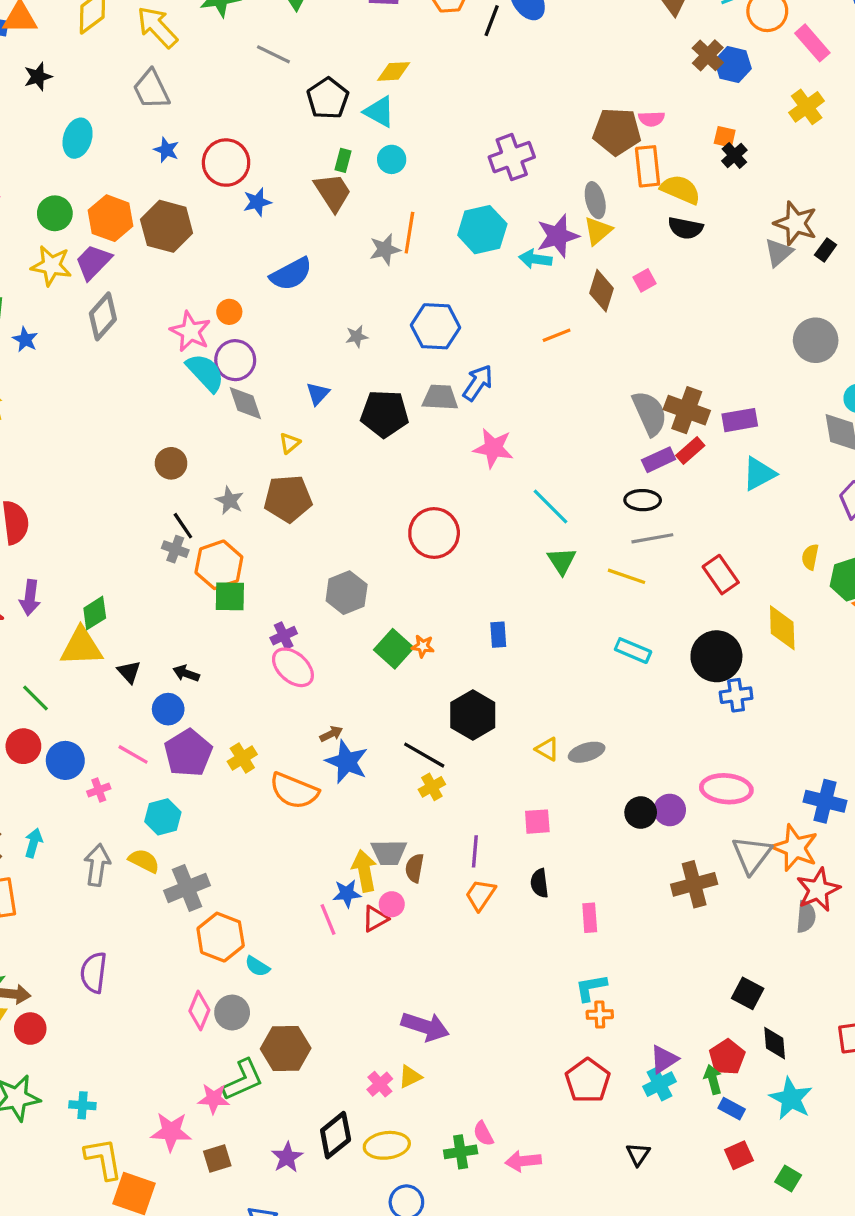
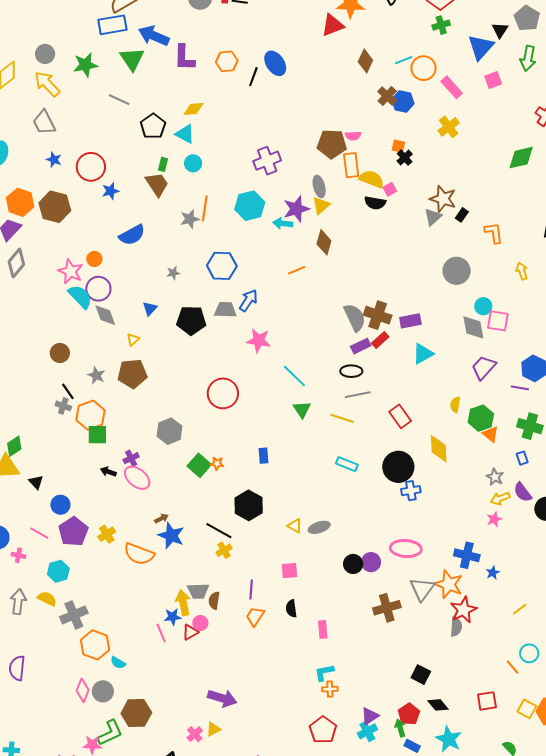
pink square: (645, 280) -> (390, 189), moved
black arrow: (186, 673) -> (108, 472), moved
pink cross: (99, 790) -> (18, 555), turned 32
black diamond: (775, 1043) -> (438, 705), turned -35

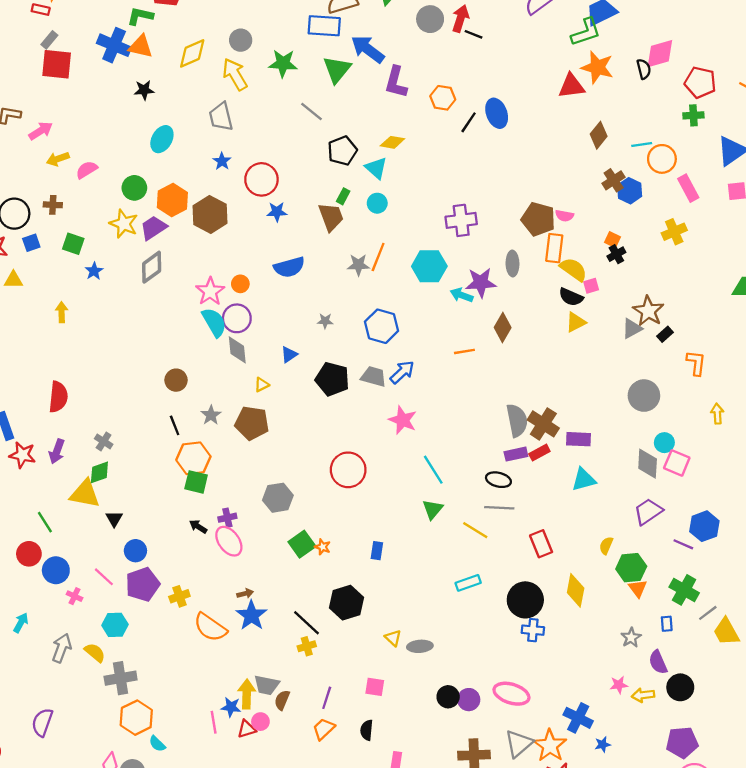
yellow triangle: (321, 205) -> (576, 322), moved
gray cross: (63, 406) -> (104, 441), moved
cyan rectangle: (347, 464) -> (468, 583), turned -55
yellow arrow: (500, 499) -> (643, 695), moved

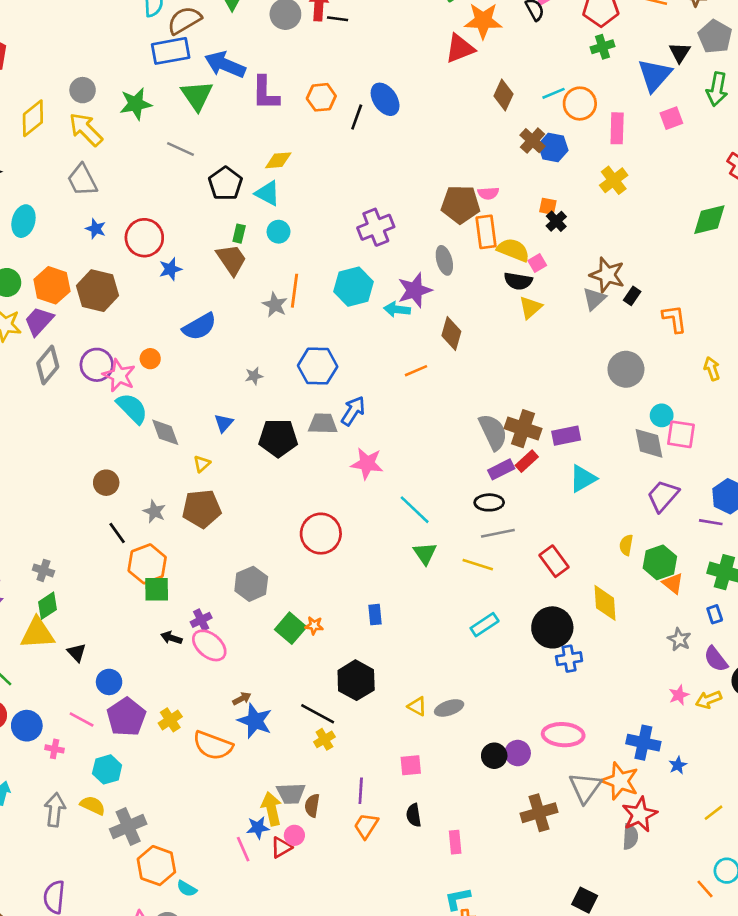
pink rectangle: (688, 188) -> (617, 128), turned 44
gray star: (358, 265) -> (275, 305), turned -30
purple circle: (237, 318) -> (97, 365), moved

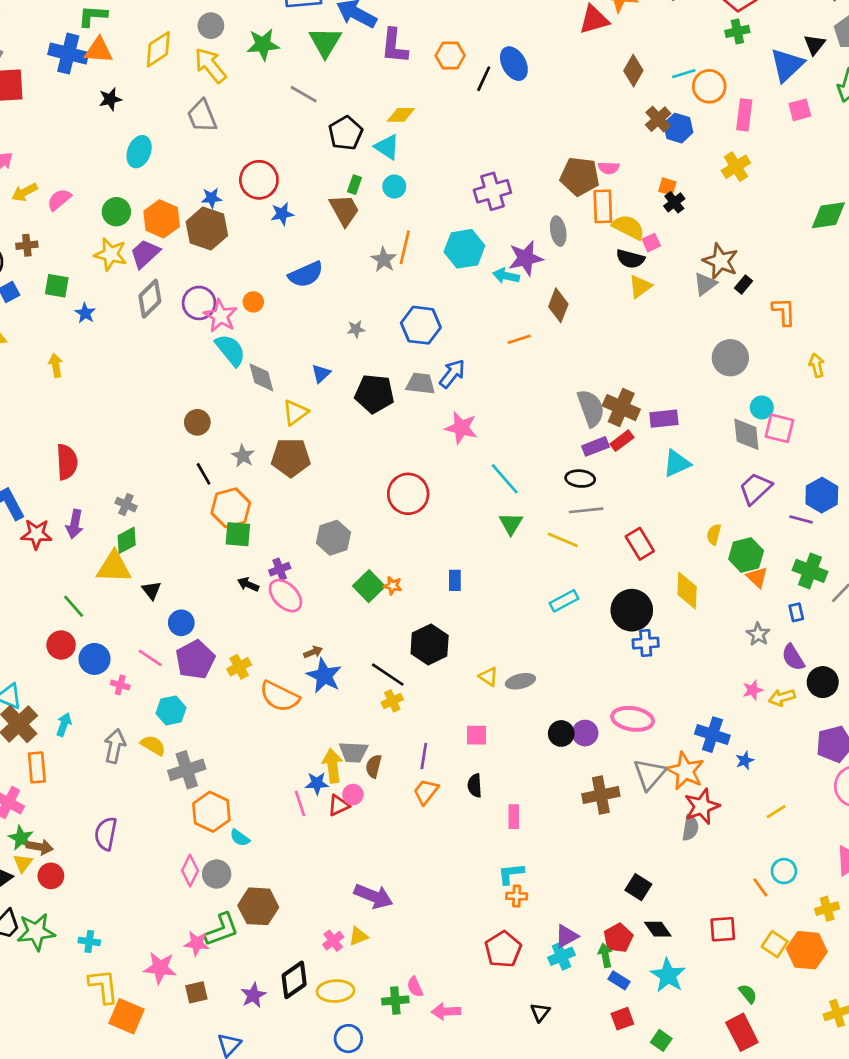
blue star: (96, 229) -> (212, 198), moved, turned -30
yellow triangle: (202, 464) -> (295, 412), size x1.5

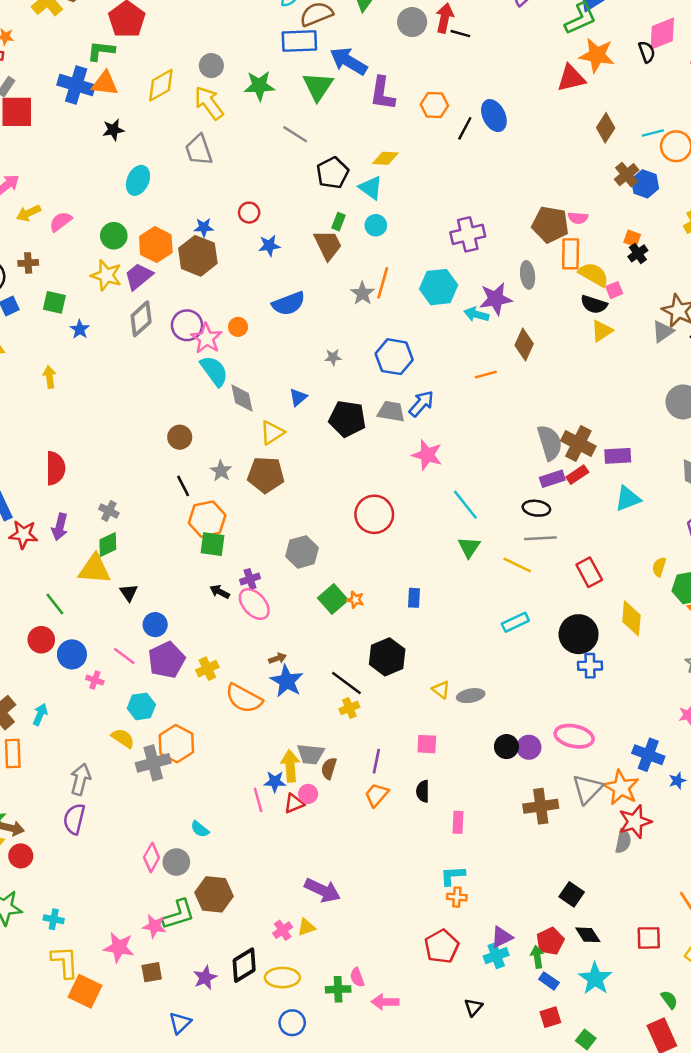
red circle: (259, 180) -> (249, 213), size x0.6
gray arrow: (115, 746) -> (80, 779), moved
orange hexagon: (211, 812) -> (176, 744), moved

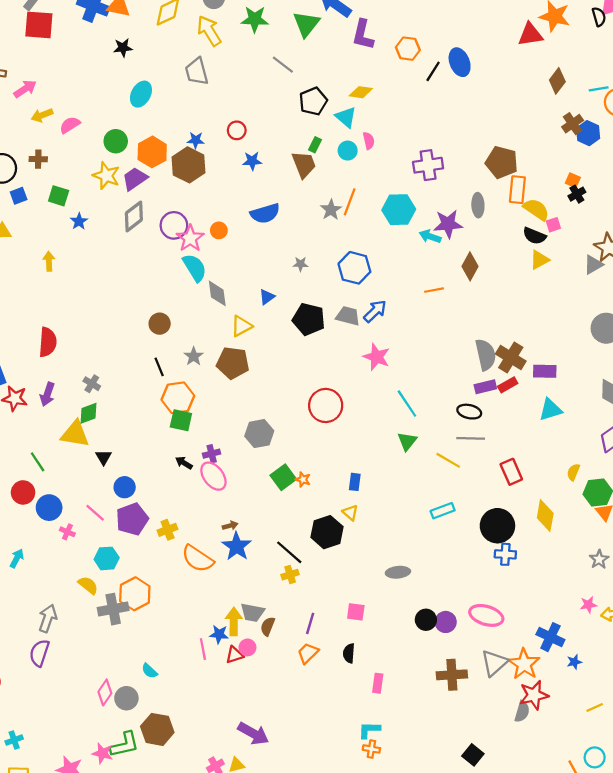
pink semicircle: (578, 218) -> (369, 141), moved, turned -112
yellow triangle: (441, 690) -> (350, 513), moved
cyan cross: (54, 919) -> (14, 740), turned -35

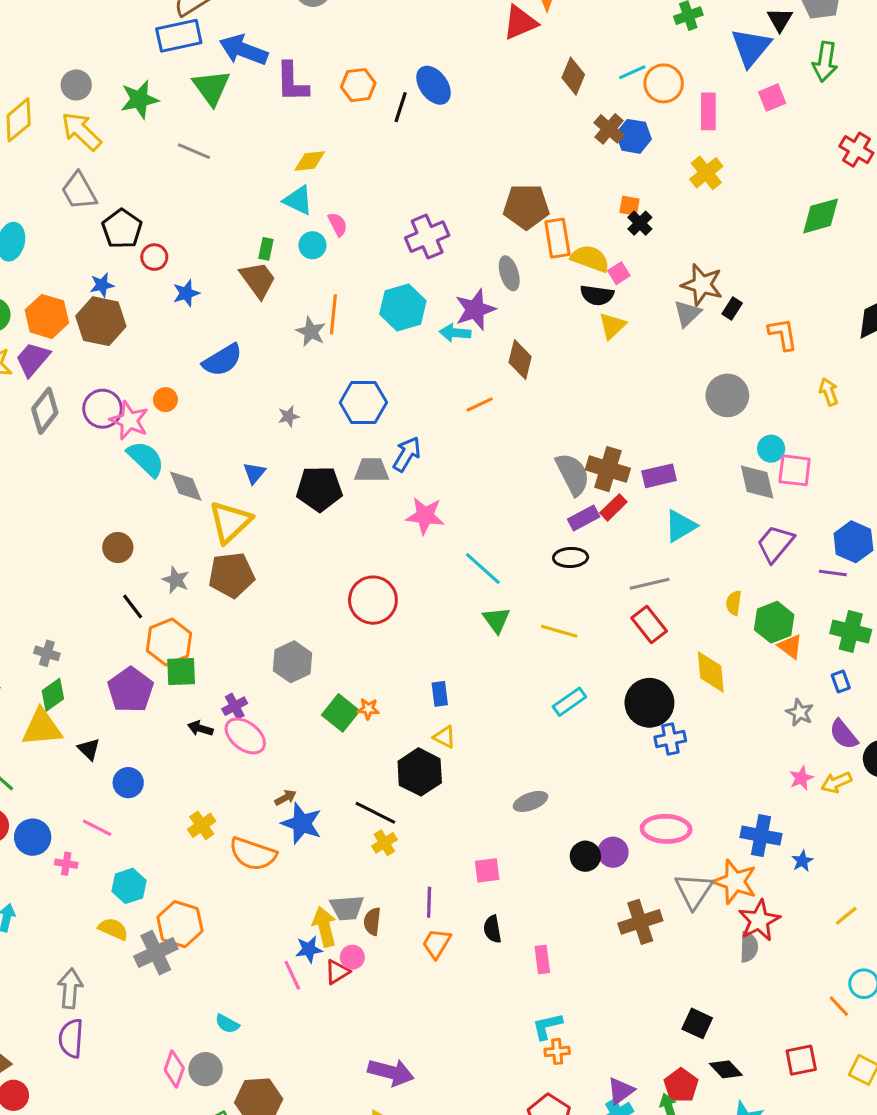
black pentagon: (313, 101) -> (122, 229), moved
yellow triangle: (241, 326) -> (230, 522), size x1.4
gray line: (471, 438) -> (650, 584), moved
purple pentagon: (132, 519) -> (130, 690), moved

